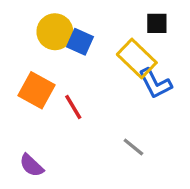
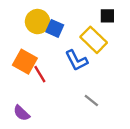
blue L-shape: (155, 84) -> (76, 60), moved
red line: (73, 107) -> (40, 74), moved

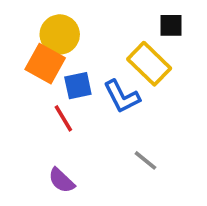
blue square: (55, 28) -> (78, 86), moved, turned -36
orange square: (25, 62) -> (45, 64), moved
purple semicircle: (22, 113) -> (62, 180), moved

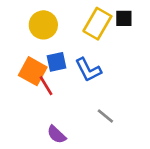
orange square: (45, 64) -> (33, 71), moved
yellow rectangle: (149, 64) -> (97, 24), moved, turned 76
purple semicircle: (62, 180) -> (57, 135), moved

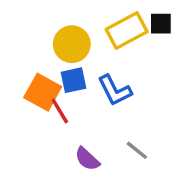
yellow rectangle: (97, 24) -> (127, 30), turned 32
yellow circle: (43, 25) -> (72, 44), moved
purple semicircle: (57, 135) -> (87, 159), moved

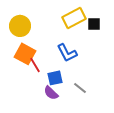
black square: (161, 24) -> (94, 24), moved
yellow circle: (72, 44) -> (20, 26), moved
blue square: (74, 80) -> (55, 78), moved

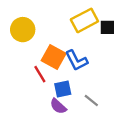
orange square: (25, 54) -> (54, 57), moved

